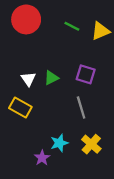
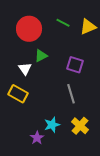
red circle: (26, 19) -> (29, 29), moved
green triangle: (51, 78) -> (41, 56), moved

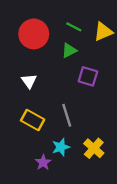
green triangle: (41, 56) -> (69, 50), moved
yellow rectangle: (18, 94) -> (33, 120), moved
gray line: (71, 94) -> (67, 115), moved

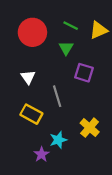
green triangle: (69, 50) -> (66, 48), turned -32
gray line: (67, 115) -> (57, 96), moved
yellow cross: (94, 148) -> (90, 128), moved

